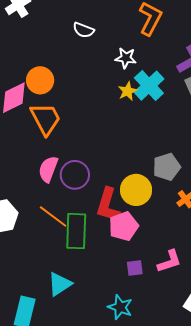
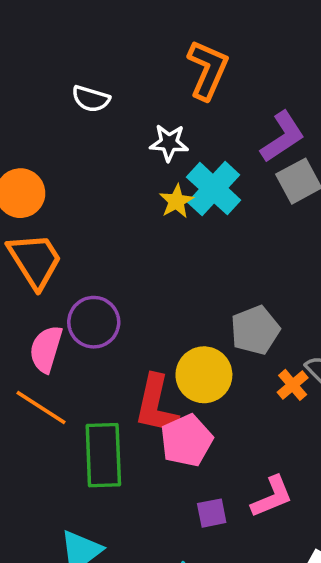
purple circle: (75, 175) -> (94, 322), moved
orange line: (53, 217) -> (41, 408), moved

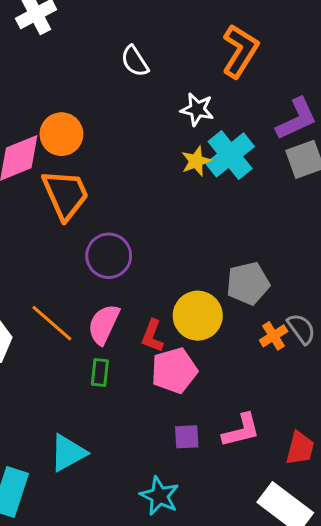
white semicircle: (91, 99) -> (135, 61), turned 32
pink semicircle: (46, 349) -> (104, 324), moved
red L-shape: (156, 405) -> (152, 336), size x0.6
green rectangle: (103, 455) -> (100, 373), size x0.5

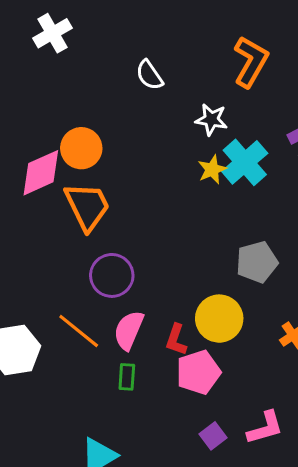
purple circle: (109, 256) -> (112, 275), moved
gray pentagon: (248, 283) -> (257, 262), moved
purple square: (187, 437) -> (213, 436), turned -32

